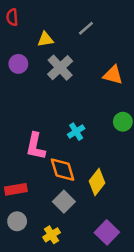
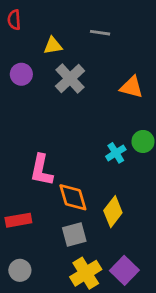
gray line: (86, 28) -> (100, 33), turned 49
cyan cross: (76, 132) -> (116, 153), moved
gray square: (64, 202) -> (74, 235), turned 30
gray circle: (17, 221) -> (20, 270), moved
yellow cross: (52, 235) -> (86, 273), moved, size x1.5

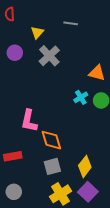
yellow triangle: (53, 46) -> (37, 32), turned -40
orange triangle: (132, 87) -> (97, 73), moved
cyan cross: (116, 153) -> (81, 97), moved
yellow diamond: (113, 212) -> (85, 166), moved

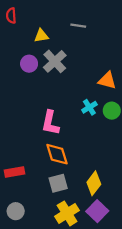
yellow triangle: (37, 32) -> (41, 36), turned 40
purple circle: (15, 53) -> (29, 64), moved
pink L-shape: (29, 121) -> (50, 123), moved

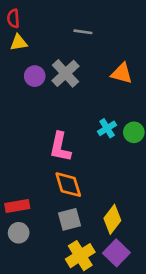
gray line: (78, 26) -> (83, 32), moved
yellow triangle: (41, 36) -> (19, 43), moved
orange triangle: (107, 80) -> (122, 73), moved
gray circle: (16, 211) -> (19, 233), moved

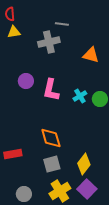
gray cross: (66, 73) -> (49, 42), moved, turned 30
purple circle: (35, 76) -> (26, 81), moved
pink L-shape: (60, 147) -> (51, 90), moved
gray circle: (19, 233) -> (24, 194), moved

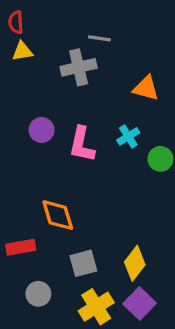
cyan cross: (80, 96) -> (128, 136), moved
orange diamond: (51, 138) -> (58, 215), moved
gray circle: (24, 194) -> (38, 294), moved

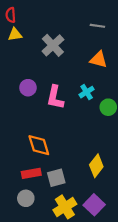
gray line: (99, 38) -> (97, 26), moved
gray cross: (79, 67) -> (53, 45), turned -30
red rectangle: (21, 247) -> (31, 173), moved
yellow diamond: (135, 263) -> (96, 166), moved

